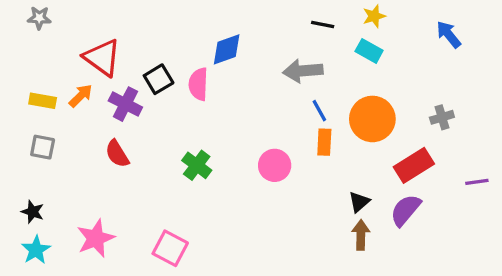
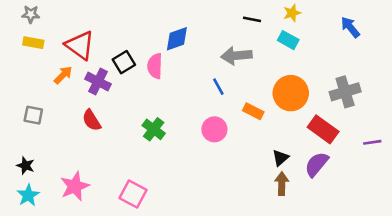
yellow rectangle: (43, 101) -> (33, 43), moved
blue line: (319, 111) -> (218, 87), moved
gray cross: (442, 117) -> (345, 92), size x1.6
orange rectangle: (324, 142) -> (253, 111), turned -66
red rectangle: (414, 165) -> (323, 129), turned 68

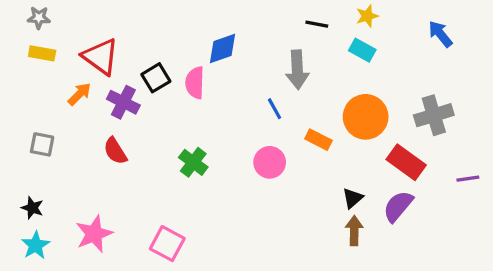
gray arrow: (236, 56) -> (297, 70), turned -88

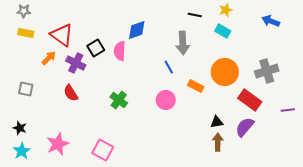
blue arrow: (440, 34) -> (271, 21), turned -30
black triangle: (353, 198) -> (217, 122), turned 32

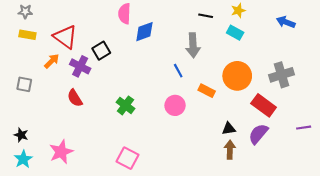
pink semicircle: (120, 51) -> (124, 14), moved
gray square: (26, 89) -> (24, 84), moved
purple line: (288, 110) -> (304, 128), moved
pink square: (103, 150) -> (128, 158), moved

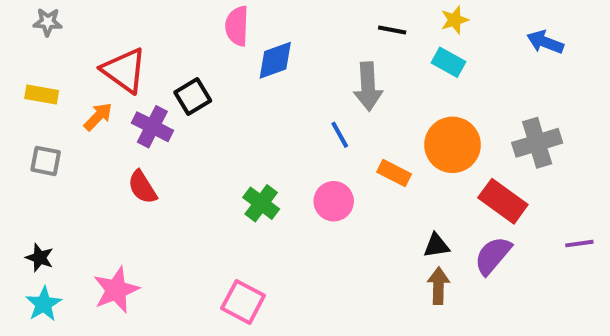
yellow rectangle: (27, 35) -> (42, 94), moved
green cross: (125, 105) -> (261, 203), moved

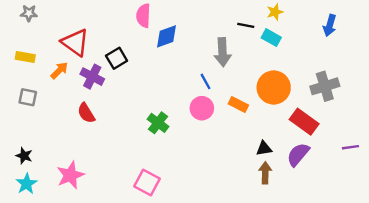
black line: (392, 30) -> (246, 25), moved
blue arrow: (545, 42) -> (330, 25), turned -95
pink circle: (334, 201) -> (202, 108), moved

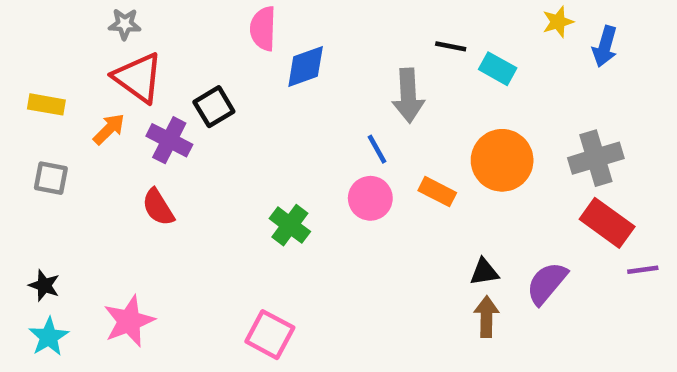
yellow star: (275, 12) -> (558, 22), moved
gray star: (29, 13) -> (125, 24), moved
red rectangle: (304, 122) -> (607, 223), moved

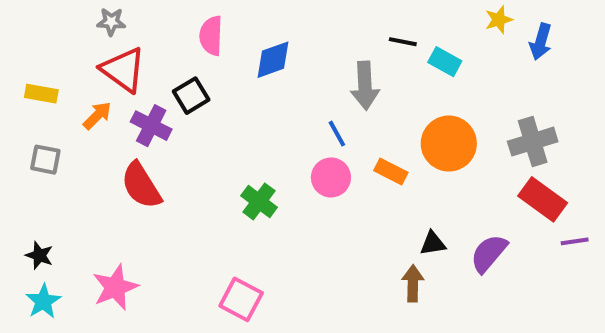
pink semicircle: (263, 29) -> (211, 36), moved
red semicircle: (158, 207) -> (141, 185), size x1.4
brown arrow: (486, 317) -> (413, 283), moved

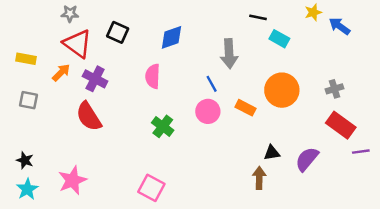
pink semicircle: (211, 36) -> (153, 76), moved
black line: (403, 42) -> (258, 17), moved
blue arrow: (541, 42) -> (340, 26), turned 110
black square: (191, 96) -> (118, 32), moved, turned -35
gray cross: (533, 142) -> (334, 89), size x0.6

